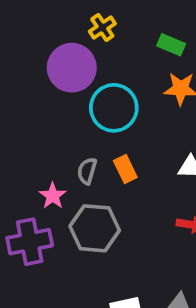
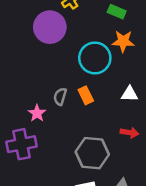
cyan circle: (114, 108) -> (95, 58), moved
gray hexagon: (95, 228) -> (92, 153), moved

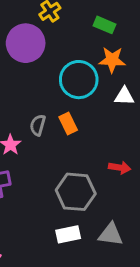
white triangle: (130, 94) -> (124, 96), moved

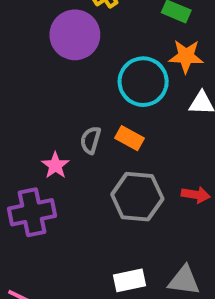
orange rectangle: (68, 124) -> (129, 138), turned -35
gray hexagon: (76, 192) -> (137, 197), moved

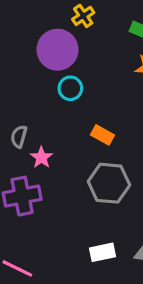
cyan circle: (143, 82) -> (70, 88), moved, size x0.6
gray semicircle: (90, 140) -> (19, 137), moved

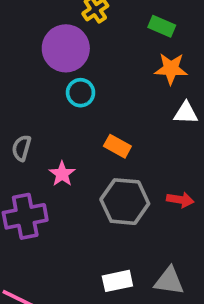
pink star: (41, 157) -> (62, 174), moved

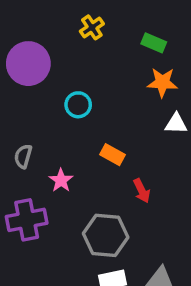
purple circle: (66, 48) -> (28, 64), moved
red arrow: (180, 200) -> (142, 191), moved, turned 55
gray hexagon: (125, 202) -> (106, 235), moved

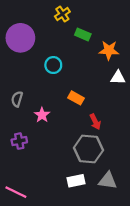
green rectangle: (154, 43) -> (83, 34), moved
purple cross: (27, 220) -> (19, 141), size x0.6
gray hexagon: (106, 235) -> (88, 149), moved

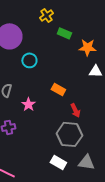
cyan circle: (53, 65) -> (29, 60), moved
white rectangle: (76, 181) -> (58, 162), turned 42

